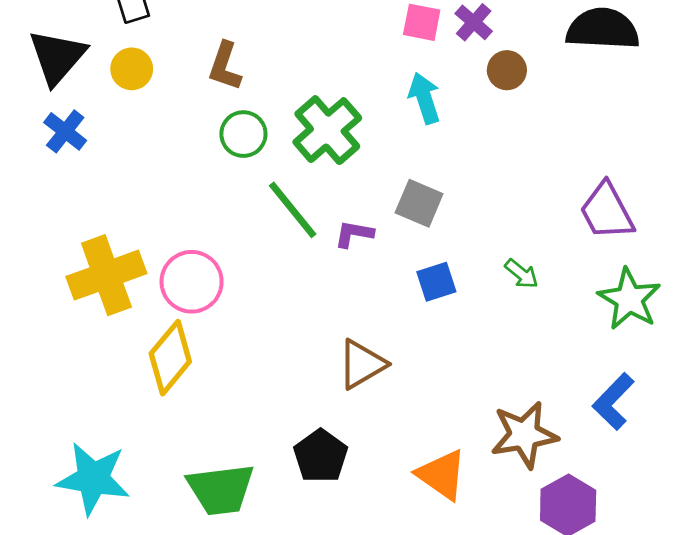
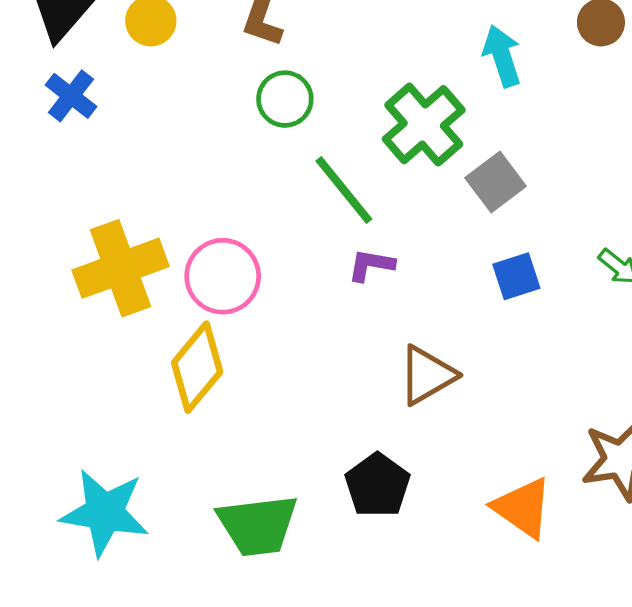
green cross: (327, 130) -> (424, 125), moved
gray square: (419, 203) -> (496, 182), turned 30
purple L-shape: (354, 234) -> (371, 265), moved

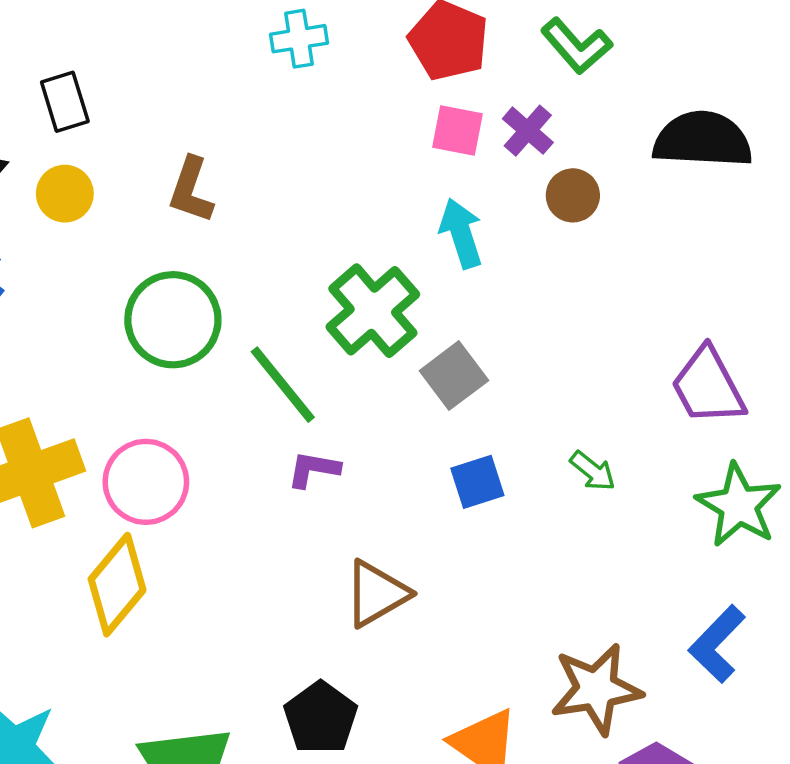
green circle: (285, 99) -> (173, 320), moved, size x1.5

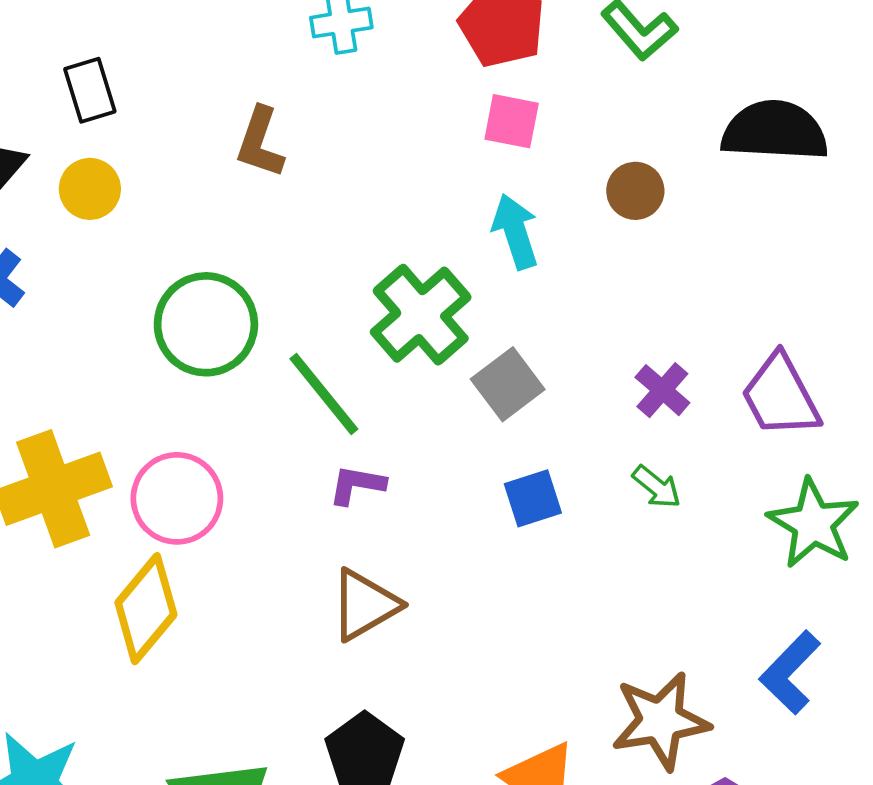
purple cross: (528, 131) -> (662, 390), moved
brown L-shape: (191, 190) -> (260, 142), moved
brown triangle: (376, 594) -> (365, 605), moved

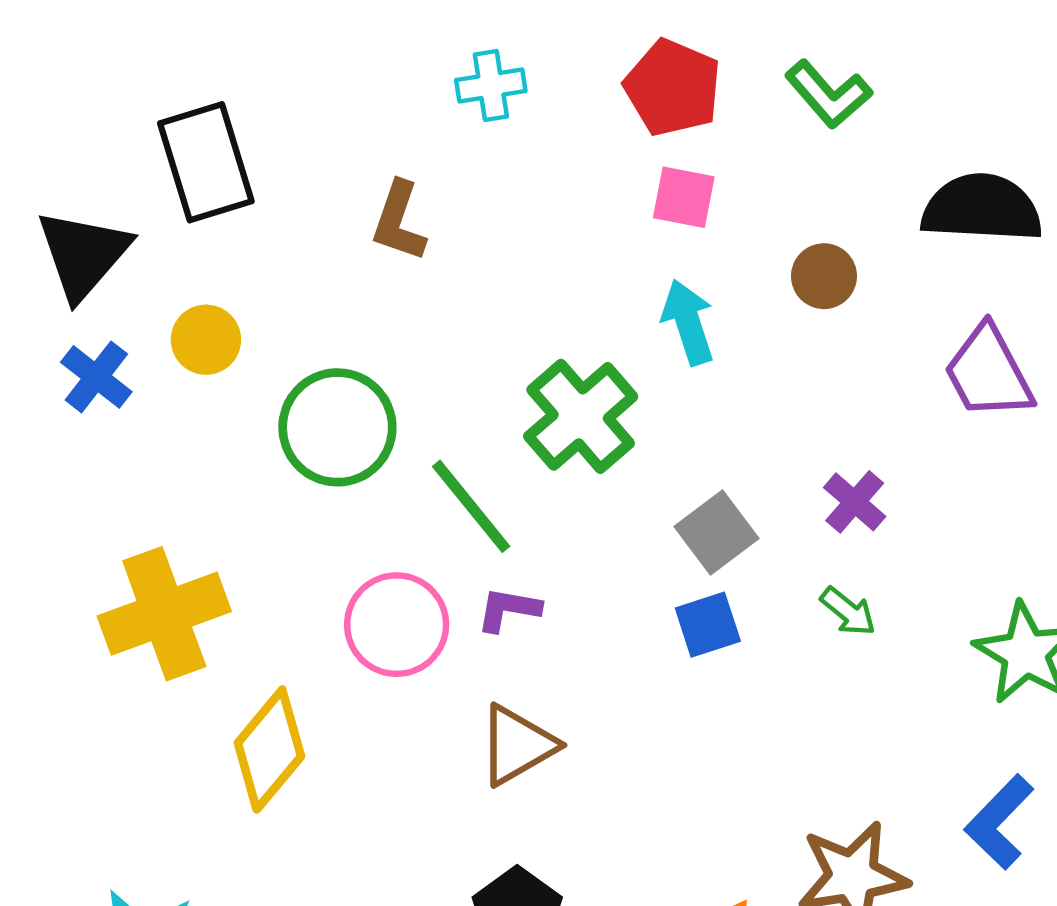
black rectangle: (90, 90) -> (206, 162), size x1.6
yellow circle: (90, 189) -> (206, 340), moved
gray square: (508, 384) -> (717, 533), moved
purple trapezoid: (780, 396) -> (988, 373), moved
pink circle: (177, 498) -> (397, 625), moved

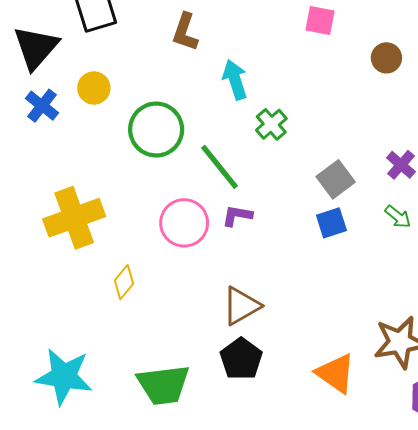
cyan arrow: (688, 322) -> (235, 80), moved
green cross: (581, 416) -> (271, 124), size x0.6
brown triangle: (517, 745) -> (241, 306), moved
yellow diamond: (269, 750) -> (124, 282), size x0.6

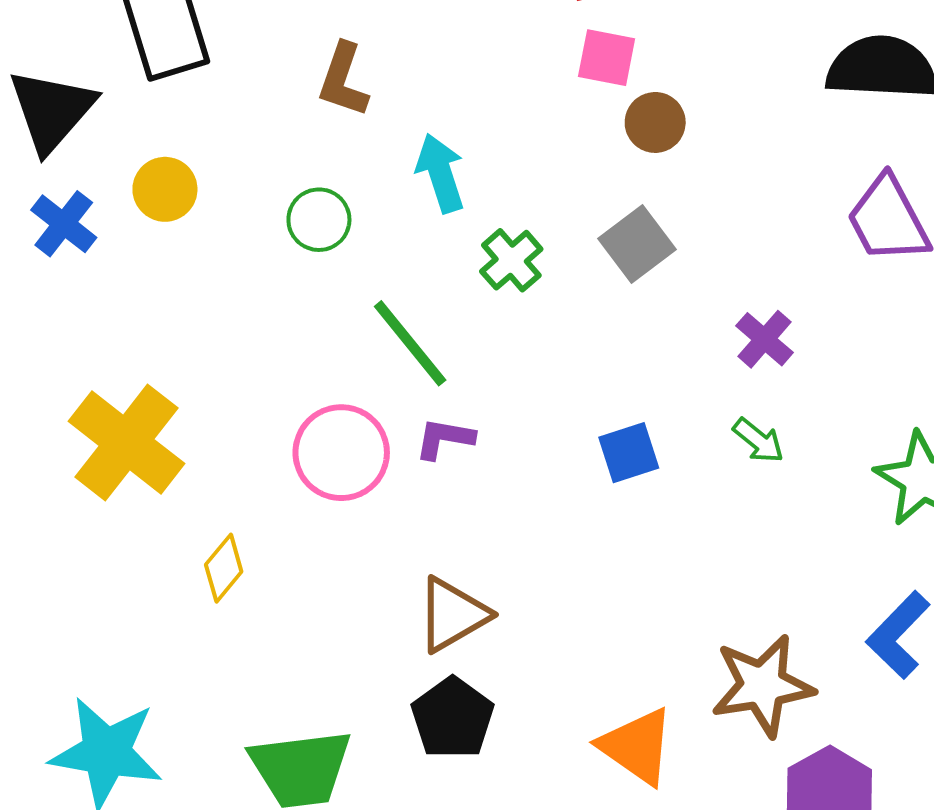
brown circle: (386, 58) -> (655, 122), moved
green circle: (156, 130) -> (319, 220), moved, size x0.6
gray square: (336, 179) -> (637, 244), moved
yellow cross: (74, 218) -> (126, 442), turned -32

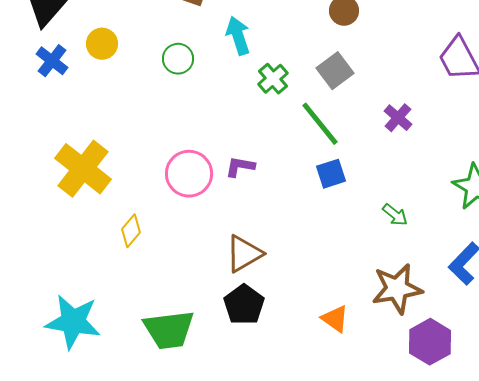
green line: (410, 343) -> (320, 124), moved
green arrow: (758, 440) -> (395, 215), moved
orange triangle: (637, 746) -> (335, 319), size x0.7

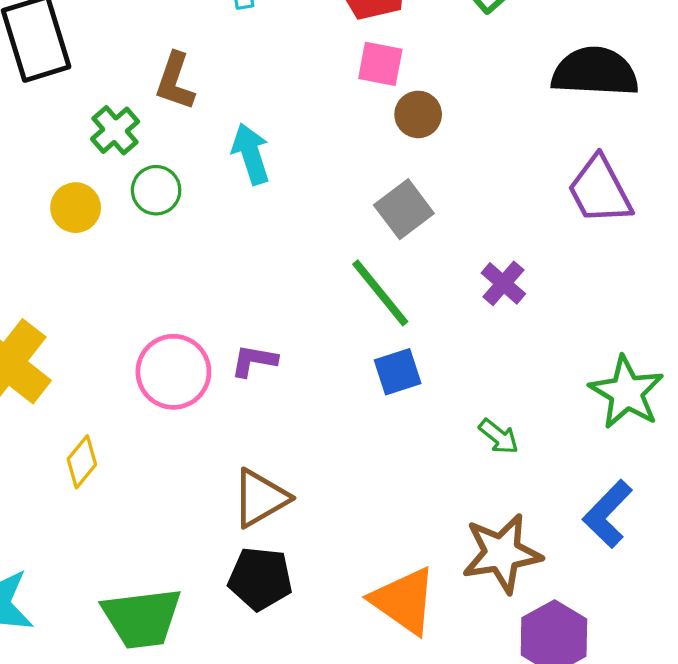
yellow circle: (102, 44) -> (76, 208), moved
green cross: (273, 79) -> (115, 130), moved
black pentagon: (244, 305) -> (260, 579), turned -30
orange triangle: (335, 319) -> (404, 601), size x1.6

